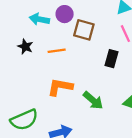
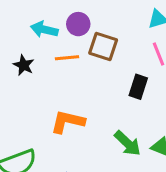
orange line: (57, 51) -> (67, 58), moved
green arrow: (93, 100) -> (128, 143), moved

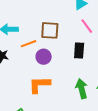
purple circle: (78, 24) -> (44, 57), moved
green arrow: (128, 143) -> (82, 89), turned -132

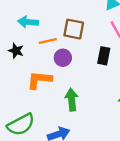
orange L-shape: (40, 85) -> (39, 80), moved
green arrow: (82, 89) -> (72, 100), moved

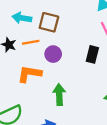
brown square: (74, 29) -> (49, 22), moved
orange line: (48, 41) -> (31, 42), moved

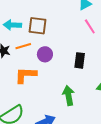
black rectangle: (92, 54) -> (80, 60), moved
green arrow: (59, 95) -> (69, 96), moved

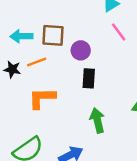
purple circle: (45, 54) -> (81, 50), moved
black rectangle: (80, 60) -> (89, 78), moved

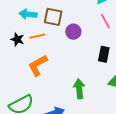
black rectangle: (89, 78) -> (104, 54), moved
orange L-shape: (42, 98) -> (38, 65), turned -35

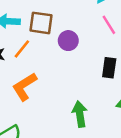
orange line: (37, 36) -> (22, 49), turned -35

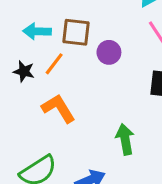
orange L-shape: (24, 87) -> (58, 108), turned 92

